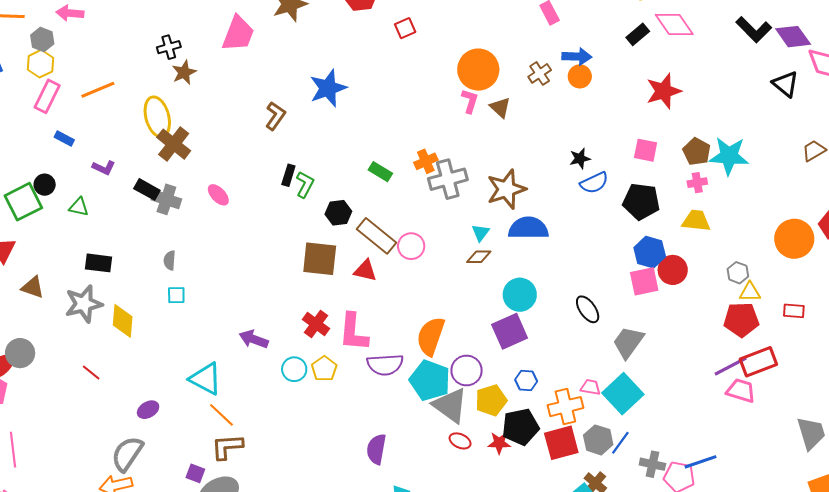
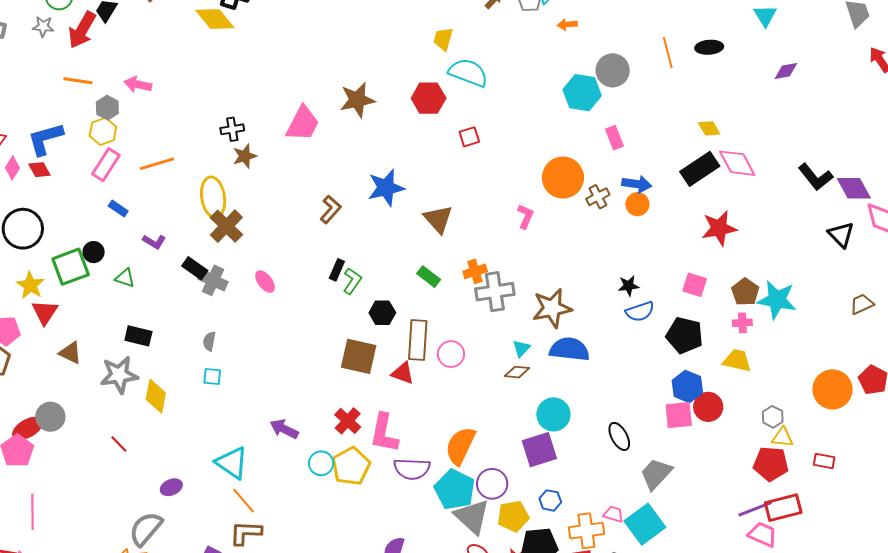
black rectangle: (638, 34) -> (700, 169), size x1.6
orange circle: (478, 70) -> (563, 178), moved
brown triangle: (500, 107) -> (438, 219), moved, size x1.4
brown rectangle: (377, 236) -> (418, 340), turned 48
yellow pentagon: (324, 369) -> (351, 466), size x1.5

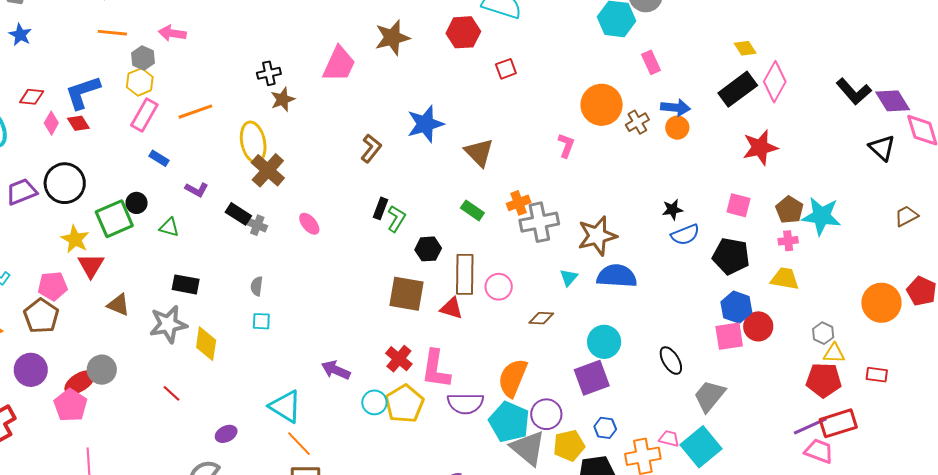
pink diamond: (737, 163) -> (775, 82), turned 60
gray cross: (213, 280) -> (257, 225), size x0.7
brown diamond: (517, 372) -> (541, 318), moved

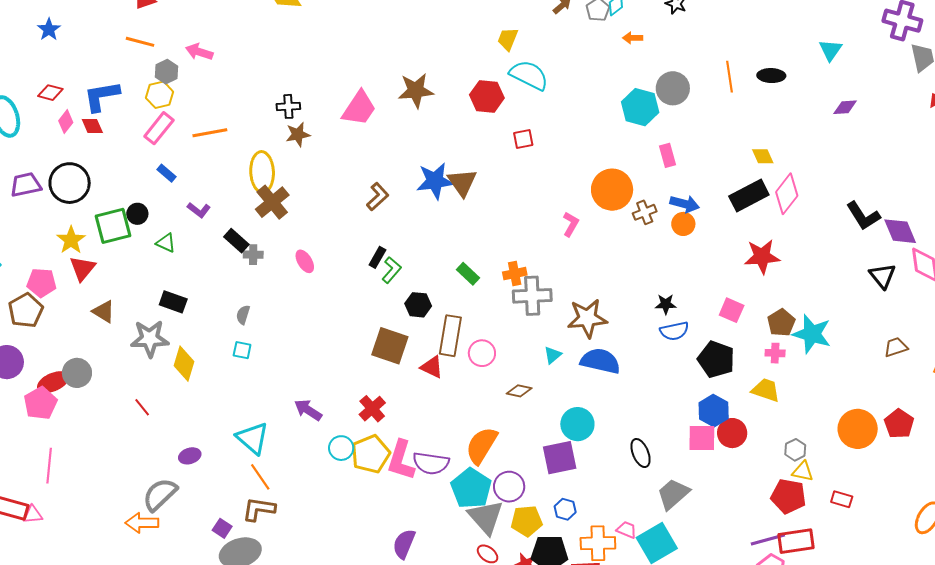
brown triangle: (479, 153) -> (462, 182), moved
gray cross: (257, 225) -> (253, 255), turned -30
pink L-shape: (436, 369) -> (401, 460), moved

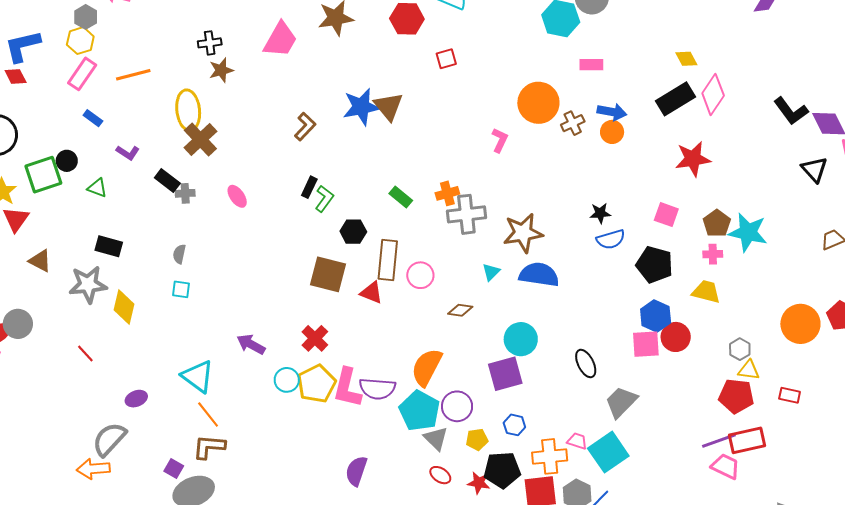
pink rectangle: (668, 155) -> (591, 65), turned -70
gray triangle: (486, 517) -> (436, 438), size x0.7
yellow pentagon: (527, 521) -> (477, 439), size x0.7

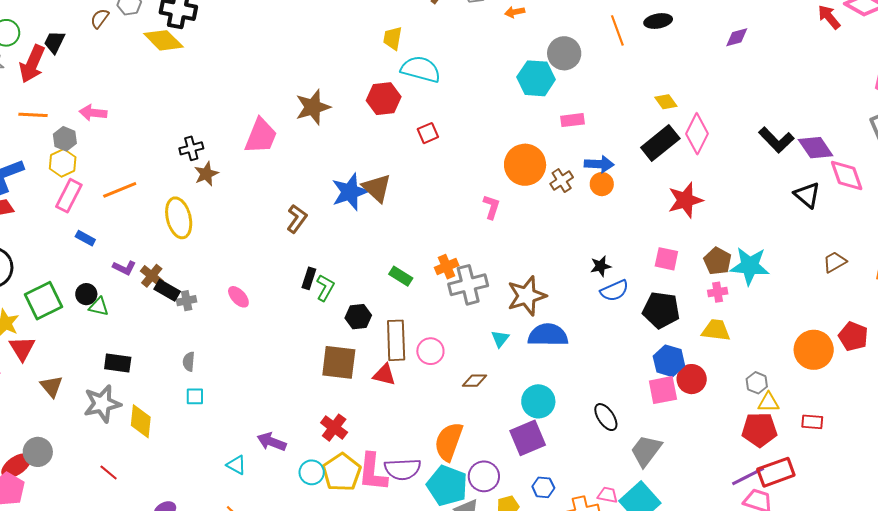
brown cross: (200, 140) -> (152, 276), moved, size x0.7
black circle: (67, 161) -> (86, 294), moved
brown triangle: (40, 261) -> (51, 386), turned 30
cyan triangle: (198, 376) -> (236, 465), moved, size x0.6

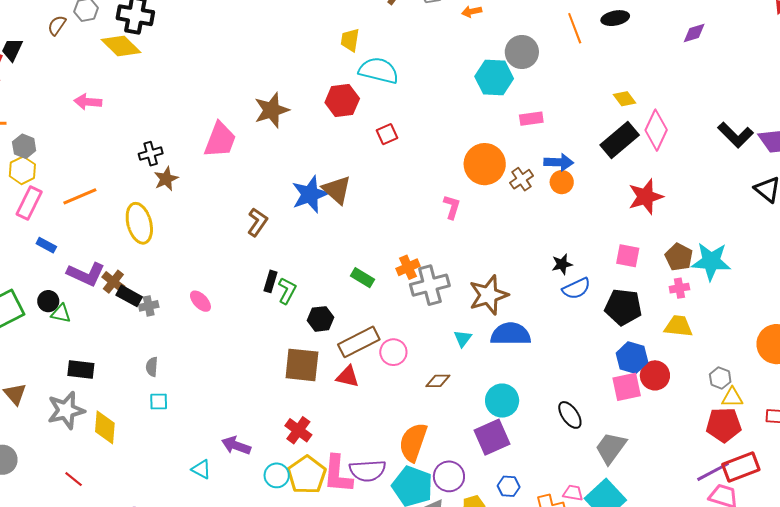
pink arrow: (93, 113) -> (88, 102), moved
purple L-shape: (124, 268) -> (86, 274), size x1.6
brown rectangle: (396, 340) -> (359, 342), turned 66

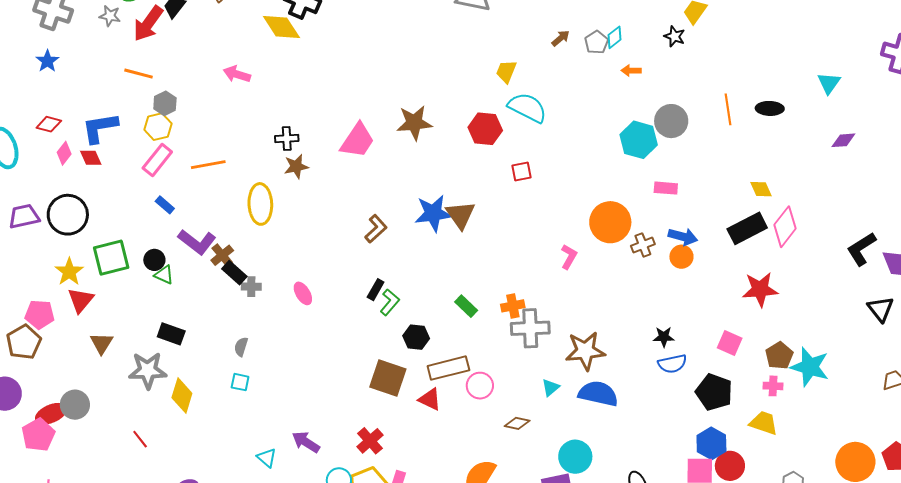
black L-shape: (735, 135) -> (861, 249), turned 90

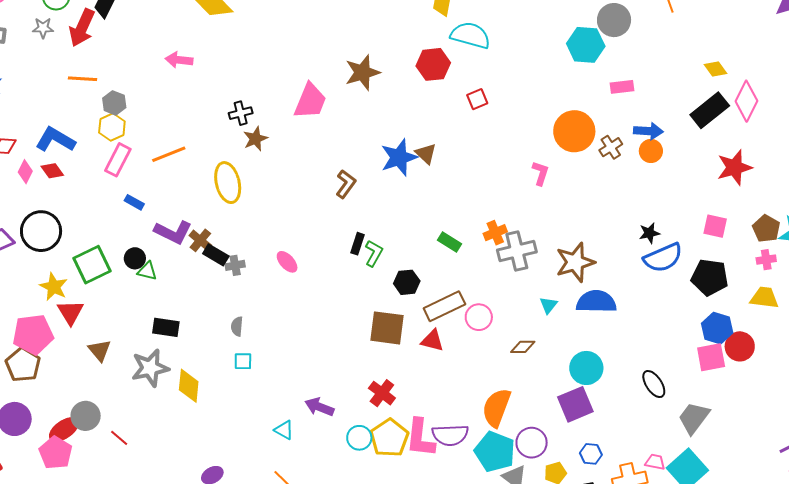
blue L-shape: (100, 128) -> (55, 140), turned 51
brown triangle: (460, 215) -> (426, 154), size x0.7
pink pentagon: (40, 314) -> (33, 334), size x1.4
blue semicircle: (672, 364) -> (663, 258), size x1.4
red line: (140, 439) -> (119, 438), moved

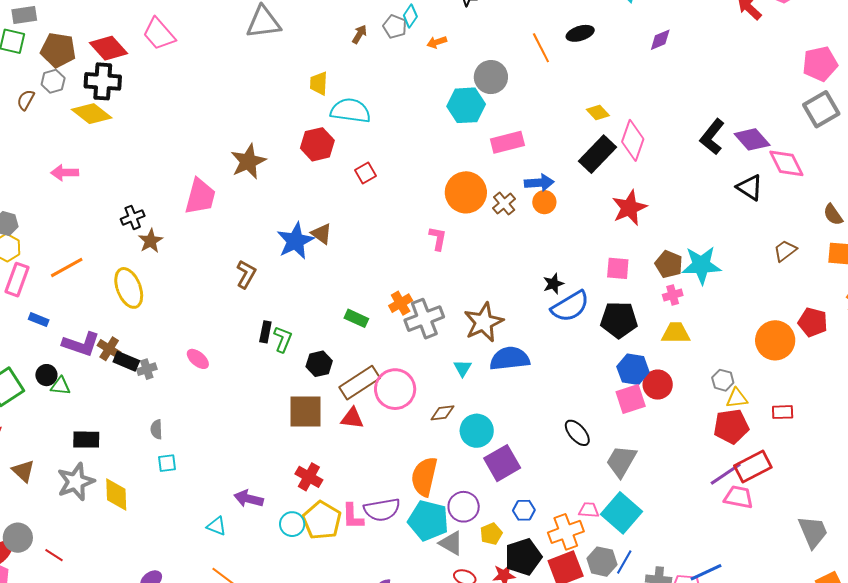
pink rectangle: (622, 87) -> (507, 142), size x1.4
pink circle: (479, 317) -> (395, 389), size x1.5
cyan circle: (586, 368) -> (477, 431), moved
pink L-shape: (420, 438) -> (353, 516), size x0.7

